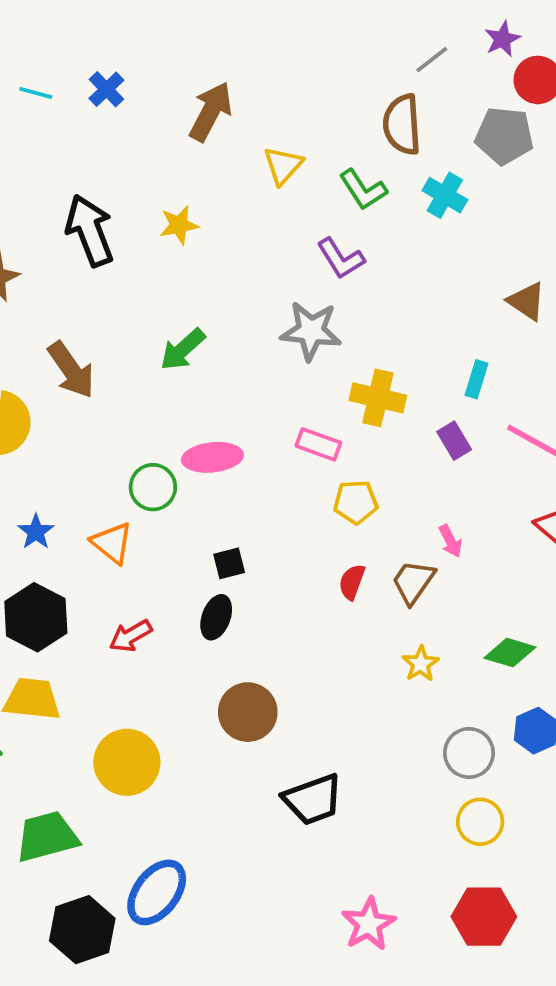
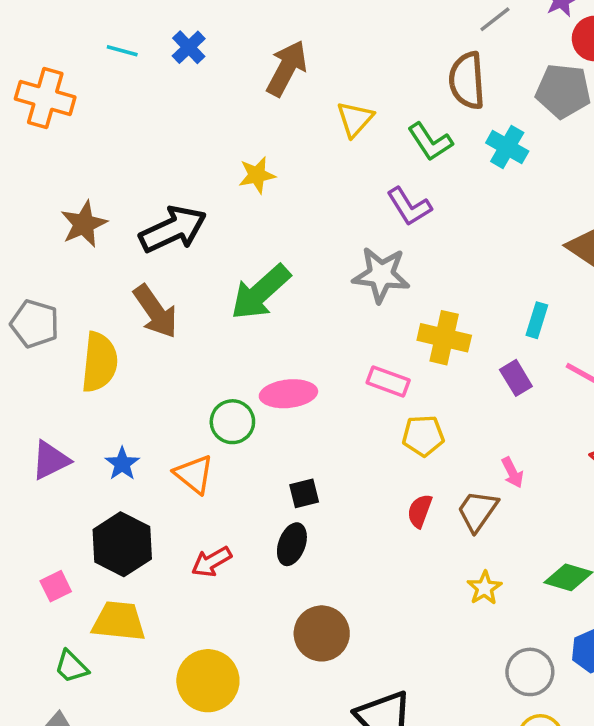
black arrow: (90, 231) -> (173, 229), moved, turned 86
green arrow: (183, 350) -> (260, 292), size x1.4

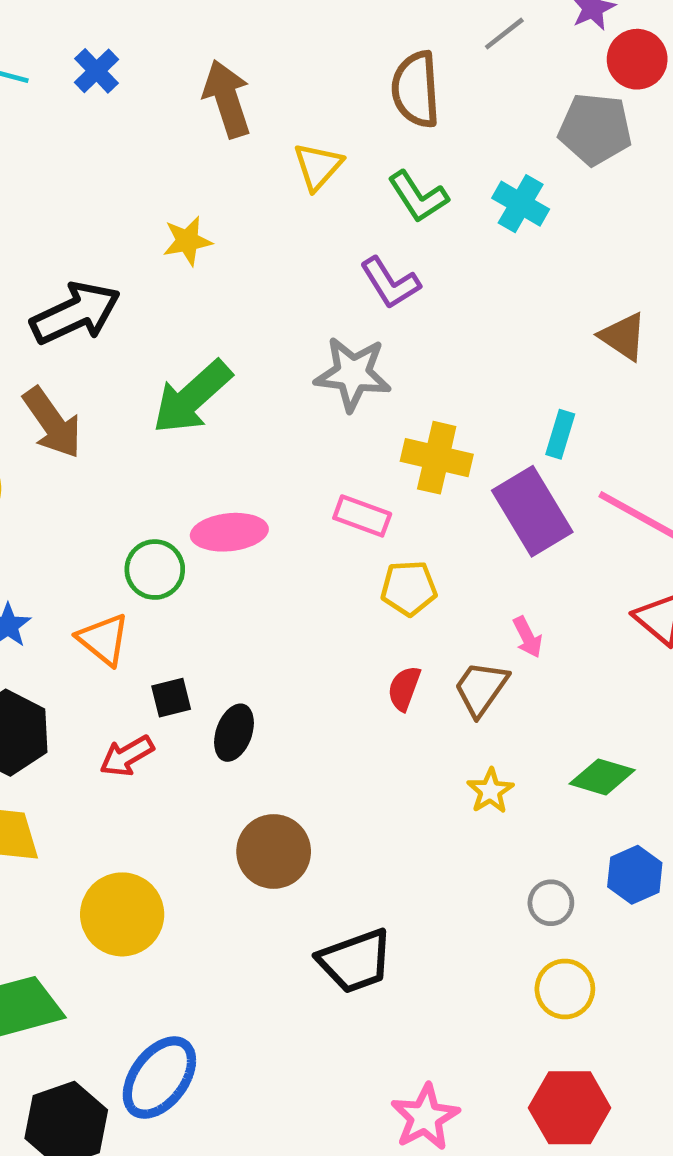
brown arrow: (287, 68) -> (227, 99), turned -46
brown semicircle: (467, 81) -> (416, 89), moved
purple rectangle: (516, 378) -> (532, 511), size x1.8
black square: (304, 493) -> (171, 698), moved
gray circle: (530, 672) -> (551, 903), size x0.7

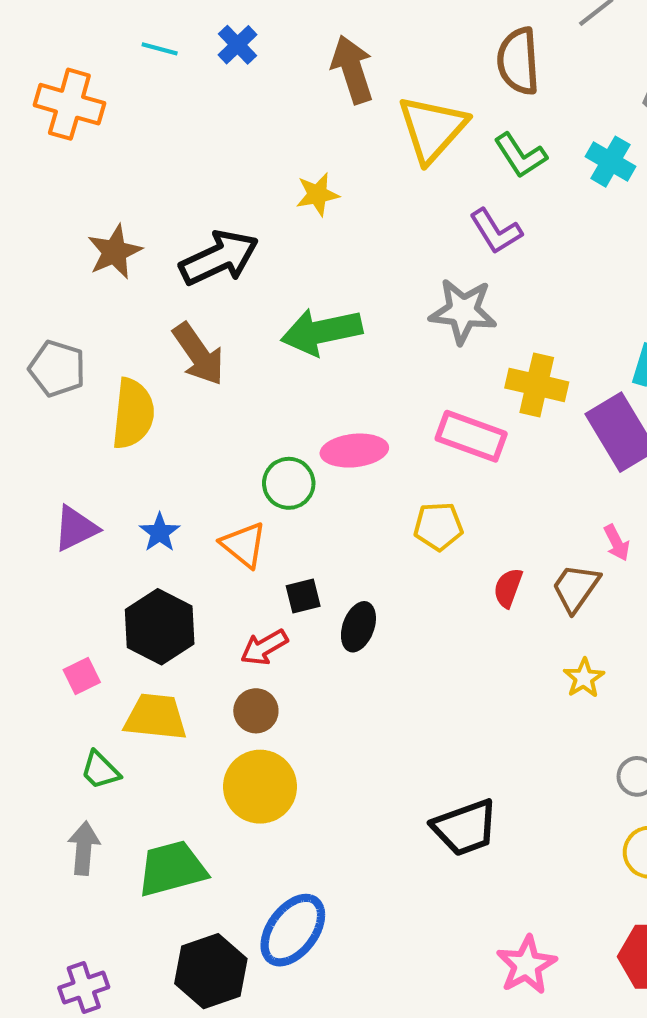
yellow triangle: (318, 166) -> (432, 129), size x1.6
green arrow: (192, 397) -> (322, 332), turned 30
pink rectangle: (362, 516) -> (471, 436), size x1.4
yellow pentagon: (409, 588) -> (438, 526), moved
brown circle: (274, 851) -> (256, 711), moved, size x0.7

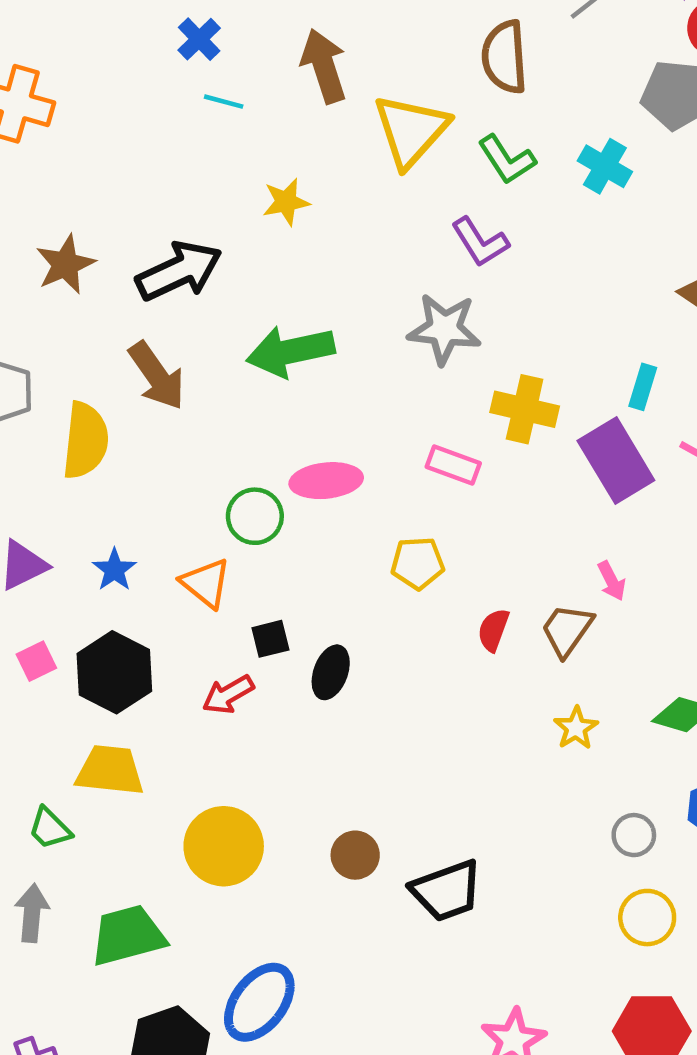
cyan line: (160, 49) -> (224, 102), moved
pink rectangle: (471, 436) -> (453, 465), size x0.7
pink square: (82, 676) -> (36, 661), moved
brown circle: (256, 711) -> (355, 855), moved

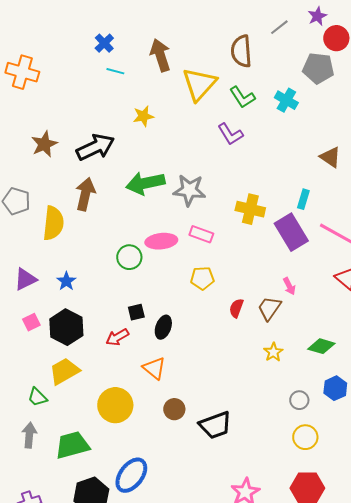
gray star: (444, 329) -> (189, 190), moved
brown arrow: (157, 376) -> (85, 194), turned -132
pink rectangle: (453, 465) -> (201, 234), moved
orange triangle: (206, 583) -> (154, 368), moved
yellow trapezoid: (110, 770) -> (64, 371), turned -36

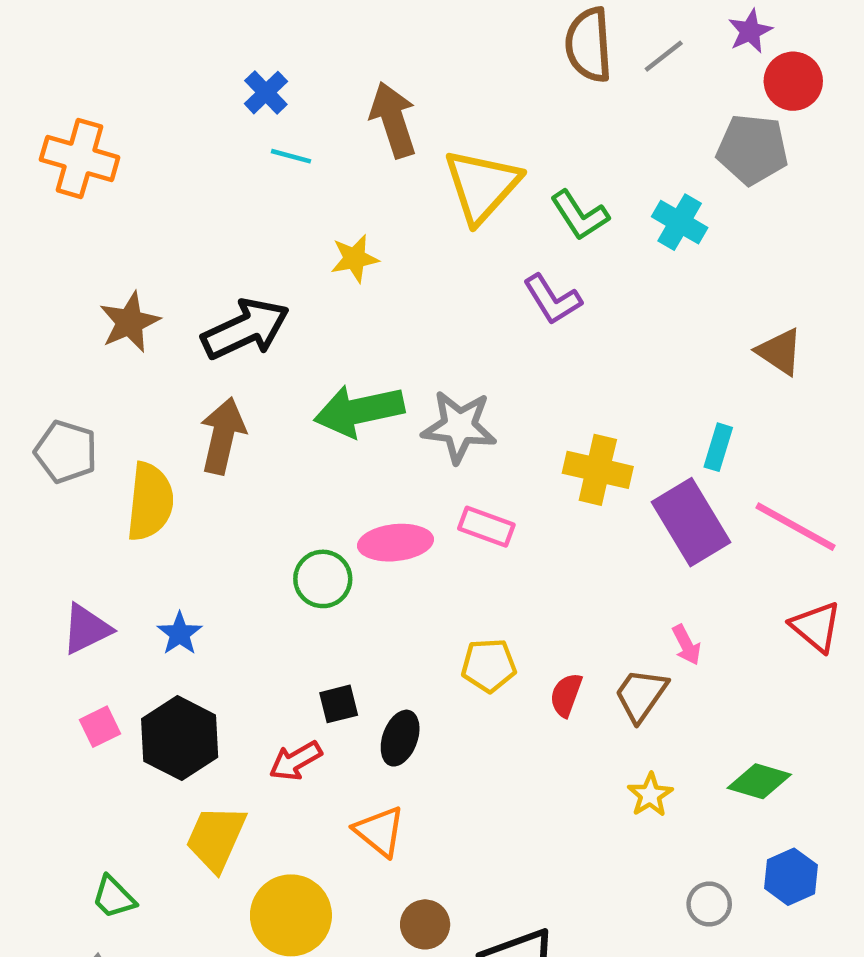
brown semicircle: (241, 51) -> (589, 45), moved
yellow pentagon: (202, 278) -> (489, 665), moved
yellow trapezoid: (64, 371) -> (216, 838), moved, turned -36

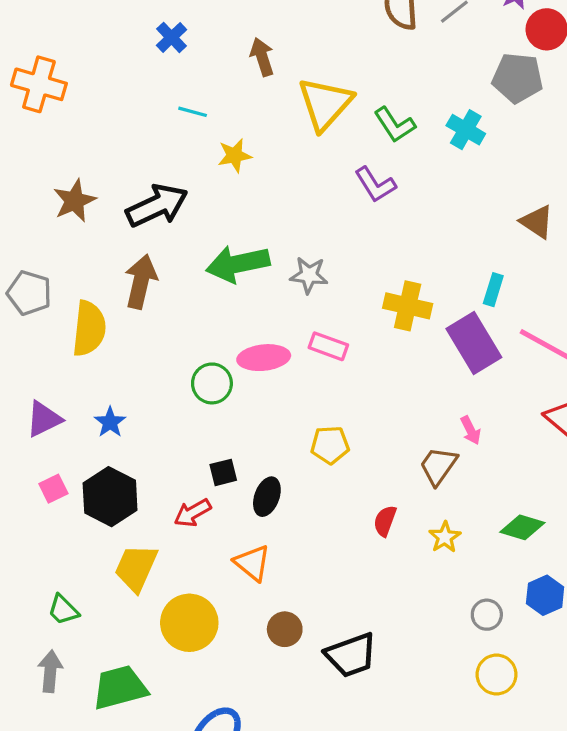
brown arrow: (393, 120) -> (262, 57), size x0.7
cyan line: (291, 156) -> (193, 112), moved
gray star: (459, 427) -> (309, 275), size x0.7
red semicircle: (566, 695) -> (385, 521), moved

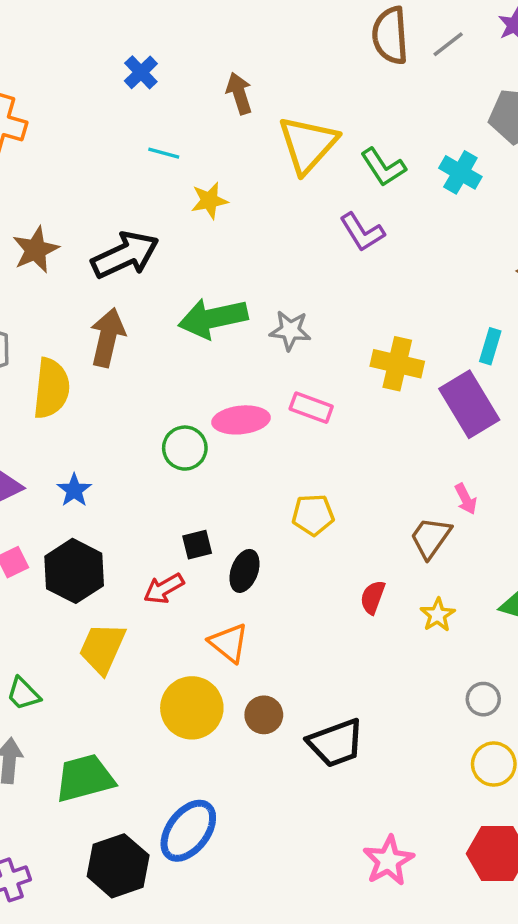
yellow circle: (189, 623) -> (192, 708), moved

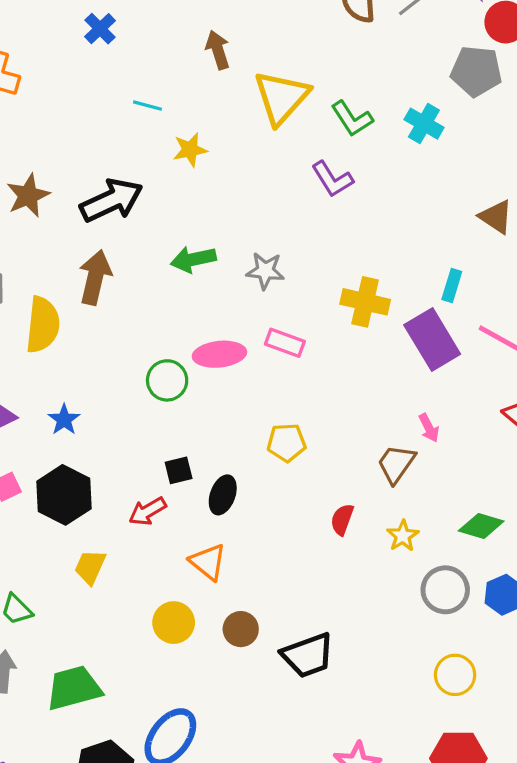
blue cross: (141, 72) -> (100, 29), moved
green arrow: (213, 318) -> (193, 259), size x0.7
yellow trapezoid: (102, 648) -> (90, 567), size x0.7
gray circle: (483, 699) -> (445, 590), moved, size x1.5
yellow circle: (192, 708) -> (174, 623), size x0.7

